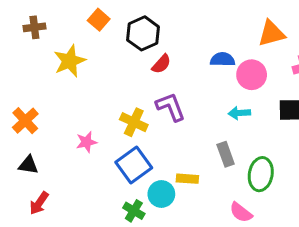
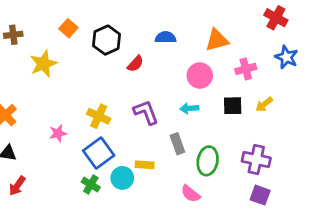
blue semicircle: (223, 59) -> (166, 37), moved
red semicircle: (161, 64) -> (135, 64), moved
purple L-shape: (171, 107) -> (146, 112), moved
green cross: (134, 211) -> (91, 185), moved

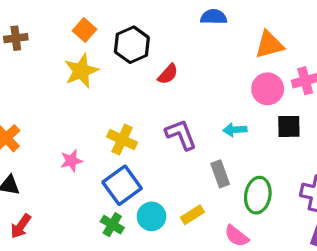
blue semicircle: (166, 37) -> (214, 17), moved
yellow star: (43, 64) -> (81, 71), moved
pink circle: (200, 76) -> (268, 89), moved
yellow rectangle: (145, 165) -> (192, 215), moved, turned -36

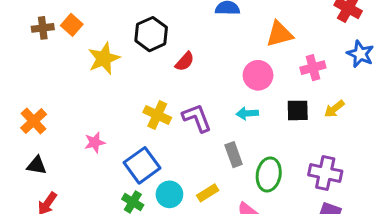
orange square: (84, 30) -> (72, 25), moved
pink circle: (268, 89) -> (258, 75), moved
yellow cross: (122, 140) -> (157, 115), moved

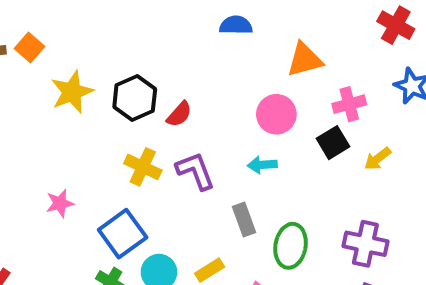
black hexagon: (151, 34) -> (135, 98), moved
red semicircle: (185, 62) -> (179, 114), moved
black square: (298, 110) -> (333, 143), moved, turned -30

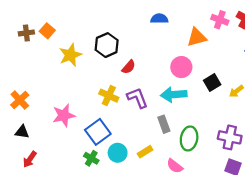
black hexagon: (135, 98) -> (107, 45), moved
pink cross: (349, 104) -> (220, 20), moved, turned 35
cyan arrow: (262, 165) -> (174, 95), size x1.6
pink star: (60, 203) -> (64, 115), size x1.5

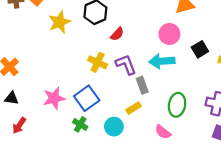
pink star: (64, 115) -> (54, 98), moved
gray rectangle: (164, 124) -> (142, 85), moved
yellow rectangle: (145, 152) -> (133, 108), moved
cyan circle: (118, 153) -> (114, 127), moved

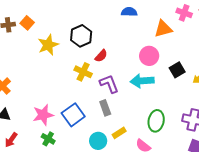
yellow cross: (98, 62) -> (83, 72), moved
gray rectangle: (142, 85) -> (105, 108), moved
yellow rectangle: (133, 108) -> (119, 133), moved
green cross: (80, 124) -> (48, 139), moved

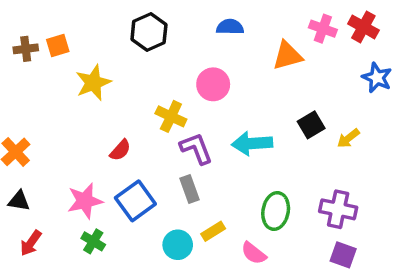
orange square: (27, 23) -> (58, 46), turned 32
black hexagon: (81, 36) -> (149, 32), moved
red semicircle: (101, 56) -> (120, 150), moved
pink circle: (149, 56) -> (213, 84), moved
yellow cross: (83, 72) -> (171, 116), moved

